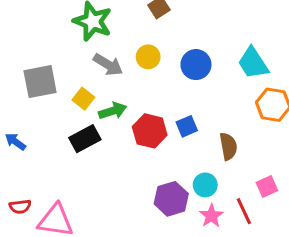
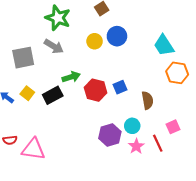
gray arrow: (108, 65) -> (54, 46), moved
blue circle: (196, 65) -> (117, 36), moved
yellow square: (83, 99) -> (27, 93), moved

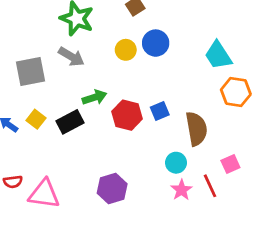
brown semicircle: (148, 100) -> (196, 129), size x1.4
purple hexagon: (110, 135) -> (112, 189), moved

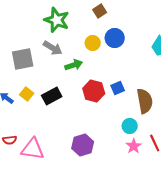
green arrow: (94, 97) -> (74, 65), moved

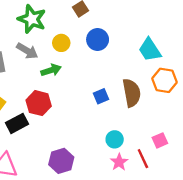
yellow circle: (93, 43) -> (61, 43), moved
red hexagon: (94, 91) -> (39, 103), moved
black rectangle: (52, 96) -> (17, 123), moved
brown semicircle: (145, 101) -> (132, 93), moved

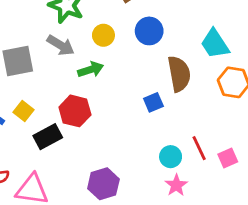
brown semicircle: (132, 93) -> (179, 74), moved
red line: (143, 159) -> (199, 148), moved

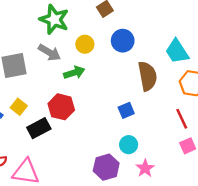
blue square: (153, 102) -> (126, 110), moved
red line: (199, 148) -> (182, 119), moved
cyan circle: (171, 157) -> (129, 145), moved
purple hexagon: (103, 184) -> (106, 167), moved

